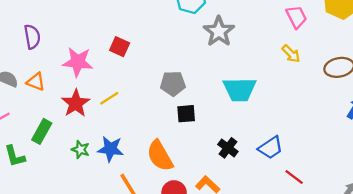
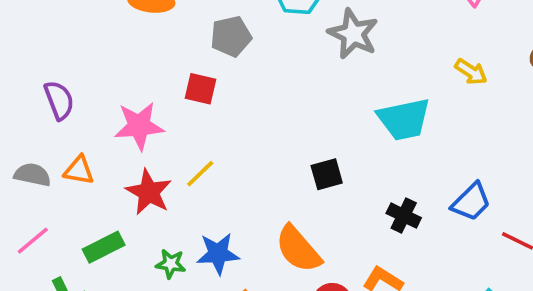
yellow arrow: (291, 54) -> (471, 72), moved
gray pentagon: (173, 83) -> (231, 36), moved
green rectangle: (42, 131) -> (104, 247), turned 45

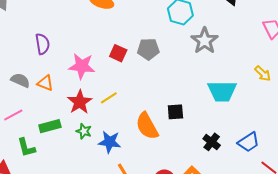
gray pentagon: (231, 36) -> (148, 49), moved
orange semicircle: (298, 249) -> (147, 126), moved
green star: (171, 264) -> (84, 131), moved

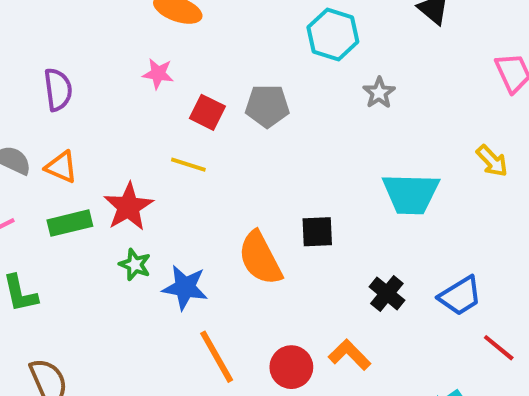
gray star: (205, 41) -> (379, 93), size x0.6
pink star: (82, 66) -> (158, 74), moved, size x0.6
yellow line: (109, 98) -> (188, 165), moved, turned 48
green rectangle: (50, 126) -> (70, 223), moved

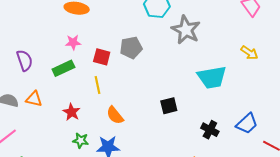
gray star: (379, 93) -> (186, 30), size x1.8
yellow line: (188, 165) -> (97, 85), turned 72
red star: (128, 207) -> (72, 112), size x0.7
green rectangle: (70, 223) -> (63, 68), moved
orange semicircle: (260, 258) -> (115, 115), moved, size x0.7

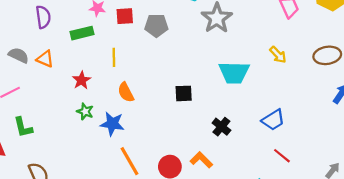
red square: (102, 57) -> (125, 16), moved, turned -30
blue trapezoid: (247, 124) -> (273, 120), moved

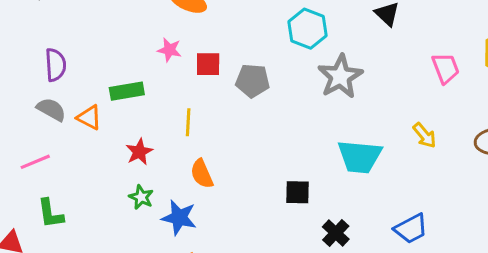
purple semicircle: (43, 17) -> (55, 65), moved
green rectangle: (82, 33) -> (127, 91), moved
black square: (184, 93) -> (297, 192), moved

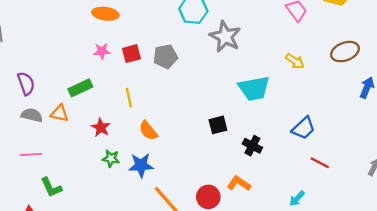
pink line: (35, 162) -> (31, 155), turned 35

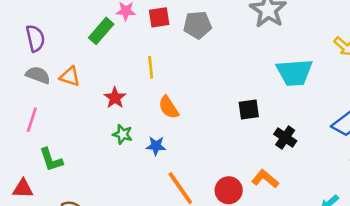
green rectangle: (80, 88) -> (101, 31), moved, turned -30
pink line: (31, 155) -> (32, 120), turned -75
blue star: (141, 165) -> (156, 146), size x0.7

